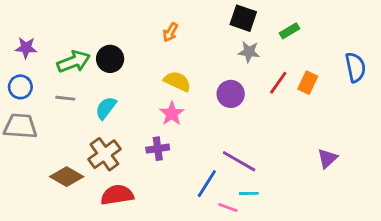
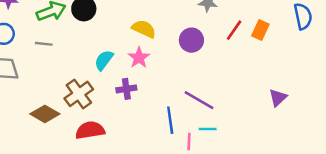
cyan semicircle: (106, 108) -> (104, 60), moved
blue line: (207, 184) -> (170, 120), turned -40
pink line: (228, 207) -> (189, 142), turned 72

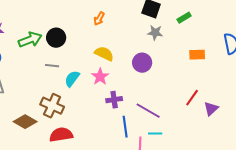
red line: (234, 30) -> (192, 98), moved
orange rectangle: (260, 30) -> (197, 55), turned 63
gray line: (44, 44) -> (52, 66), moved
purple cross: (126, 89) -> (114, 100), moved
brown cross: (79, 94) -> (52, 106), turned -30

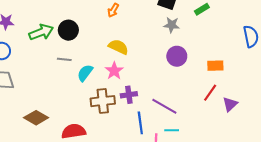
orange rectangle: (197, 55) -> (215, 66), moved
purple circle: (142, 63) -> (177, 56), moved
brown cross: (52, 106) -> (103, 101), moved, turned -30

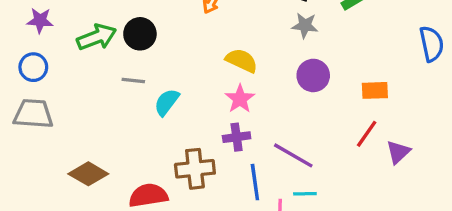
yellow semicircle: (118, 47) -> (242, 60), moved
pink star: (114, 71) -> (240, 99), moved
brown cross: (103, 101) -> (195, 169), moved

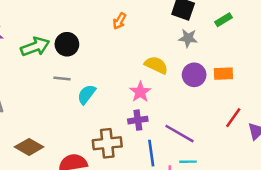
yellow semicircle: (242, 60) -> (156, 65), moved
orange rectangle: (375, 90) -> (223, 74), moved

